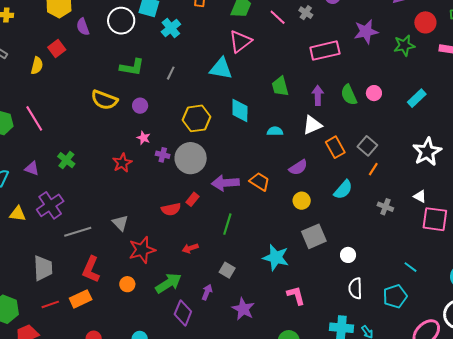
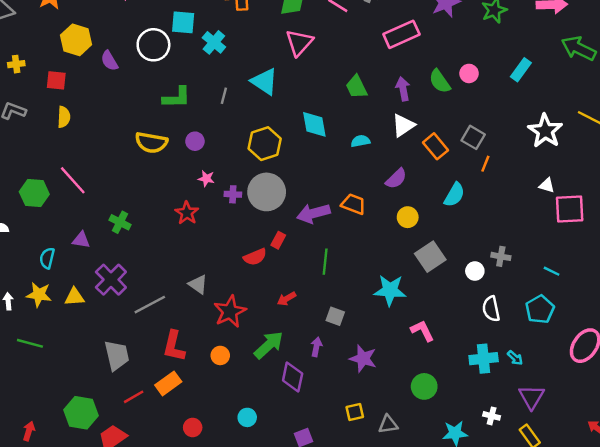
red square: (57, 48) -> (56, 80), moved, turned -36
cyan triangle: (221, 69) -> (264, 82), moved, turned 35
gray cross: (385, 207) -> (501, 256), moved

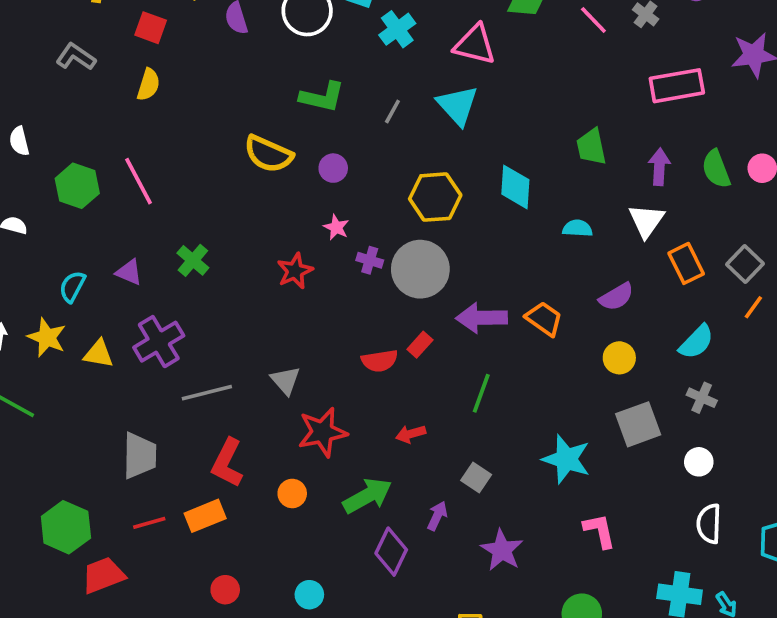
pink triangle: (299, 43) -> (475, 45), moved, turned 48
white triangle: (403, 125) -> (646, 221), turned -35
gray cross: (501, 256) -> (702, 398), moved

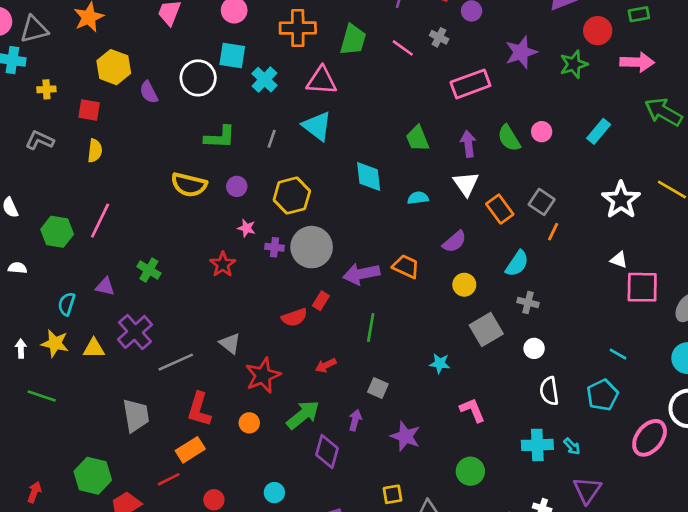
pink line: (138, 181) -> (100, 221), turned 64
yellow hexagon: (435, 197) -> (292, 196), moved
cyan star: (566, 459) -> (440, 363), size x0.6
red line: (149, 523) -> (169, 479), moved

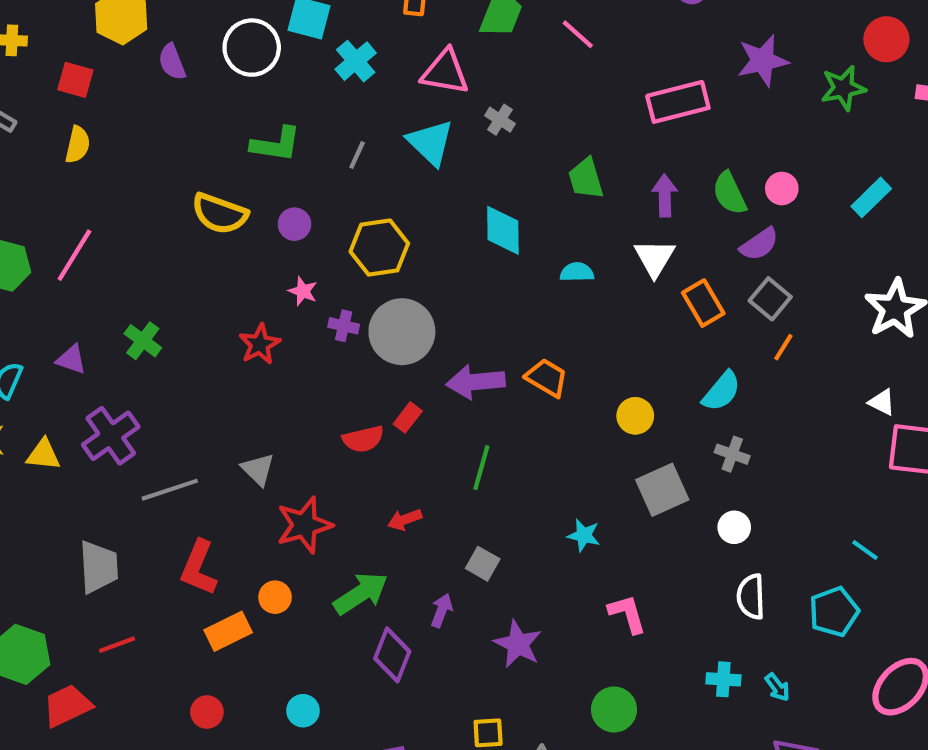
gray cross: (439, 37) -> (500, 120), moved
purple semicircle: (454, 242) -> (759, 244), moved
cyan cross: (537, 445) -> (723, 679), size x0.7
orange rectangle: (190, 450) -> (228, 631), moved
red line: (169, 479) -> (117, 645), moved

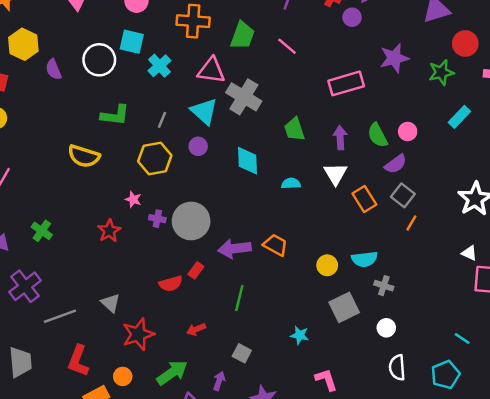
gray cross: (500, 120) -> (244, 97), size x2.0
cyan rectangle: (871, 197) -> (459, 117), moved
purple circle: (294, 224) -> (198, 146), moved
yellow hexagon: (379, 248) -> (155, 158), moved
cyan semicircle: (722, 391) -> (364, 259), moved, turned 45

